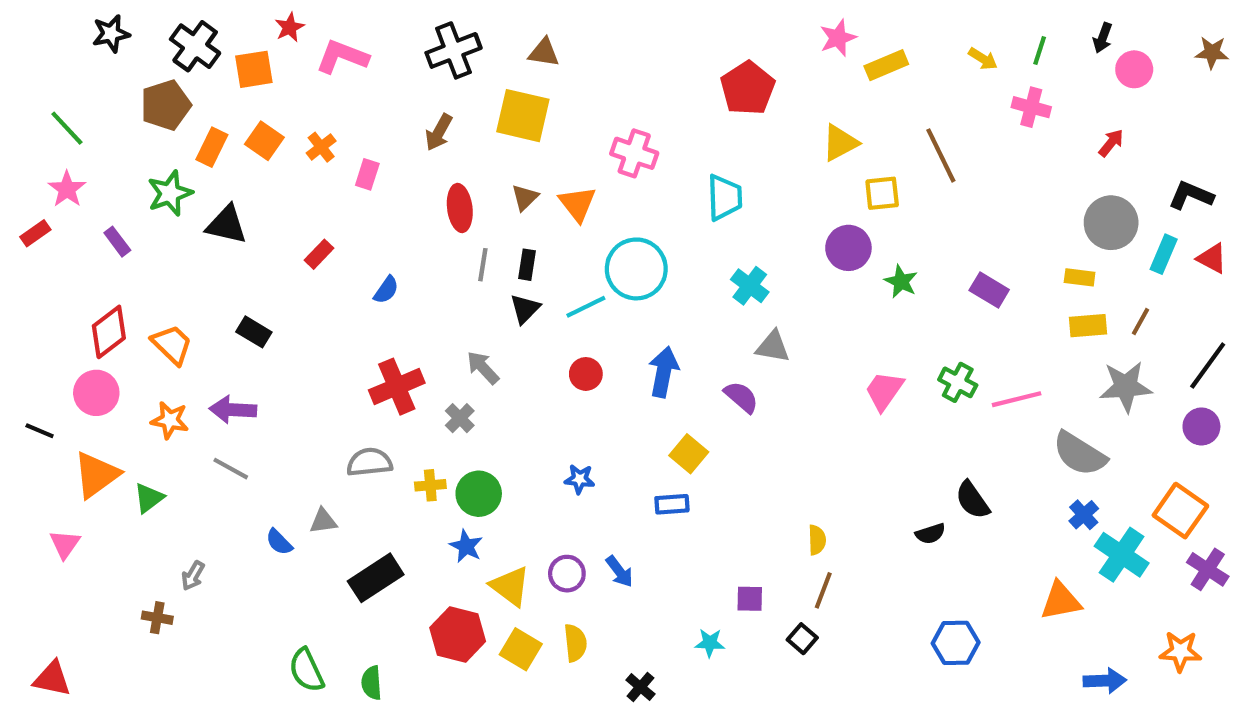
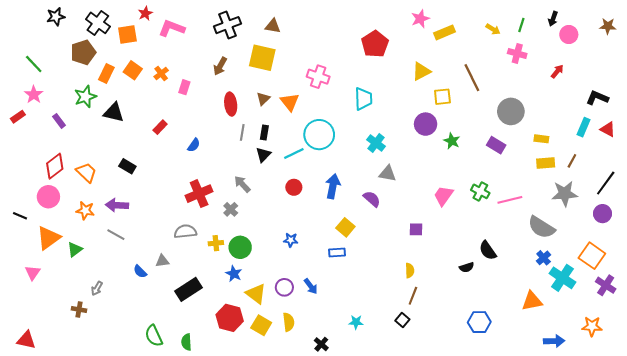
gray circle: (1111, 223) -> (511, 111), moved
purple square: (750, 599) -> (416, 229), moved

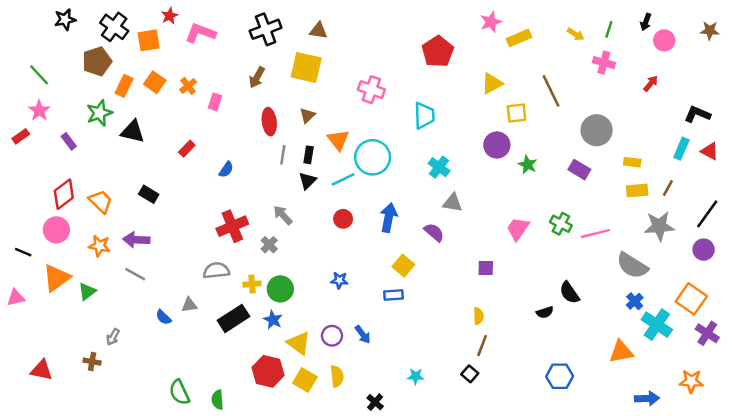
orange triangle: (290, 102) -> (338, 140), moved
pink triangle: (33, 273) -> (16, 298), moved, turned 42
black rectangle: (189, 289) -> (234, 318), moved
red triangle: (26, 340) -> (42, 370), moved

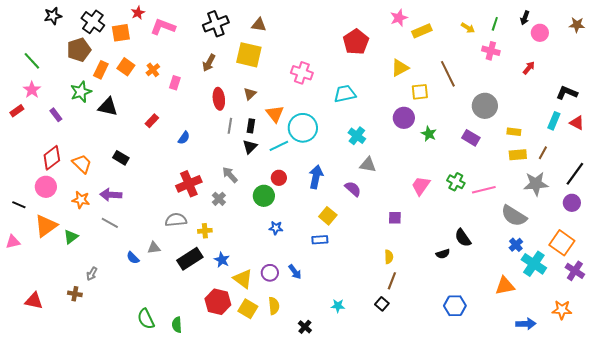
cyan trapezoid: (424, 115) -> (345, 94), turned -100
green circle: (280, 289) -> (264, 196), moved

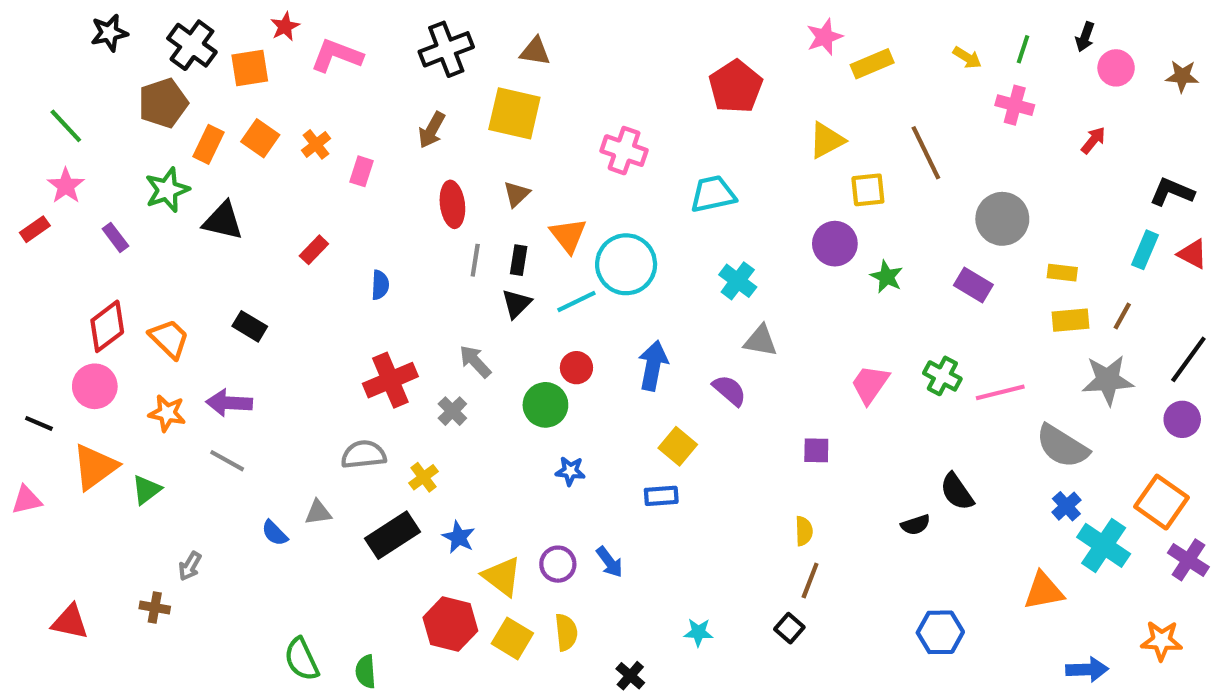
brown star: (577, 25) -> (1182, 76), moved
blue semicircle: (184, 138) -> (380, 285), turned -32
yellow cross: (205, 231) -> (423, 477), turned -32

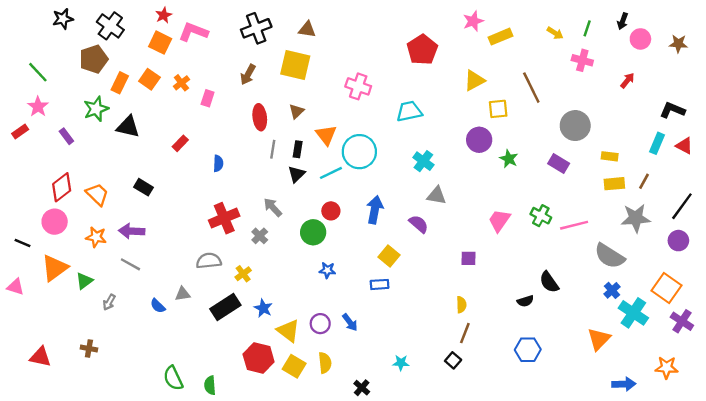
orange square: (250, 68) -> (160, 43), moved, turned 35
pink triangle: (27, 500) -> (15, 287), turned 30
gray arrow: (190, 566) -> (109, 302), moved
orange triangle: (1044, 591) -> (599, 339), turned -35
blue hexagon: (940, 632) -> (528, 350), moved

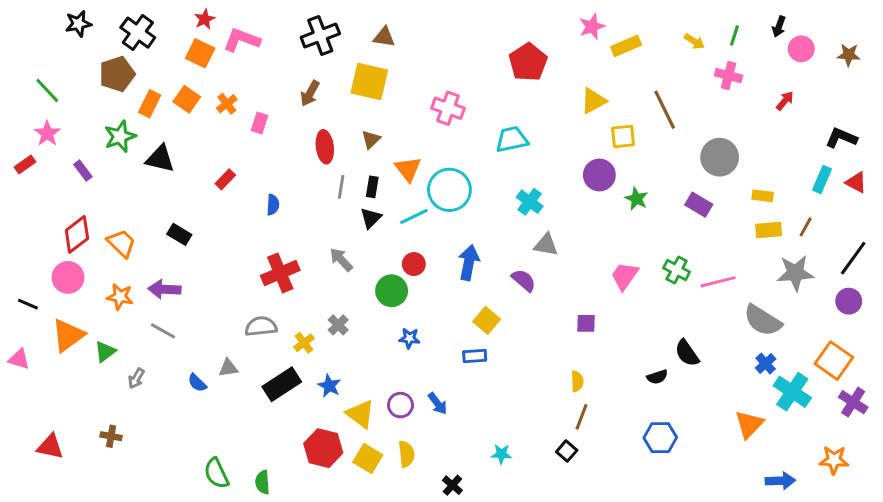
gray cross: (260, 236) -> (338, 325), moved

